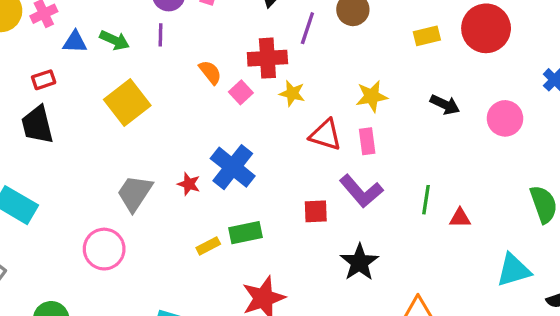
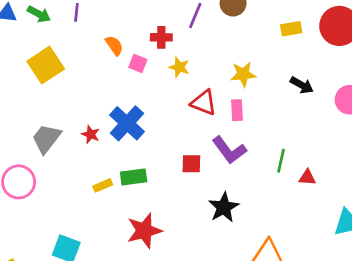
red cross: (267, 58) -> (161, 37), size x0.7
pink square: (241, 92) -> (138, 63), turned -30

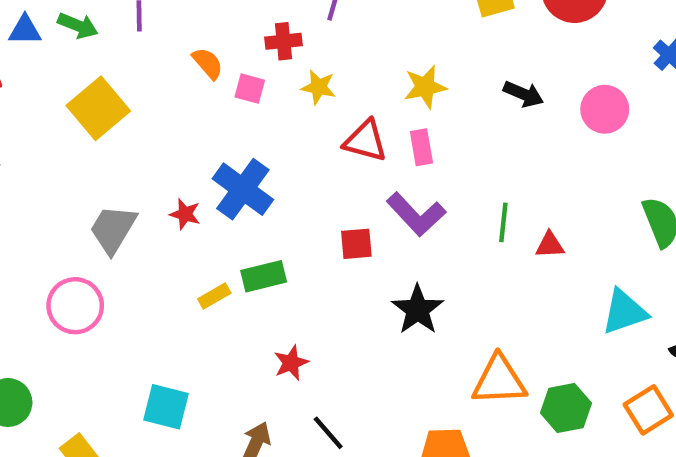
red star: (144, 231) -> (291, 363), size x0.6

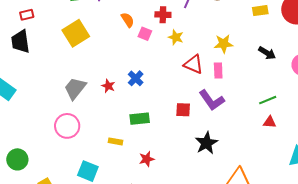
blue cross: (243, 189) -> (136, 78), size x0.6
green line: (503, 222) -> (268, 100), moved, turned 54
yellow rectangle: (214, 296) -> (115, 141), moved, turned 32
pink circle: (75, 306) -> (67, 126), moved

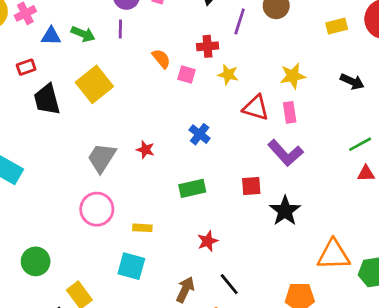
black trapezoid: (20, 41) -> (47, 99), moved
blue cross: (136, 78) -> (200, 134), moved
red square: (183, 110) -> (251, 186), moved
yellow rectangle: (115, 141) -> (142, 228), moved

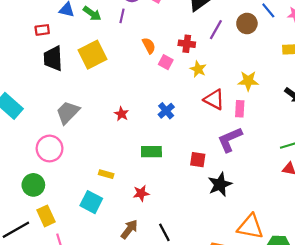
purple L-shape: (285, 153) -> (230, 140), turned 96
gray trapezoid: (102, 158) -> (68, 112), moved
pink circle: (97, 209) -> (50, 149), moved
red star: (208, 241) -> (141, 193), moved
green circle: (36, 261) -> (33, 185), moved

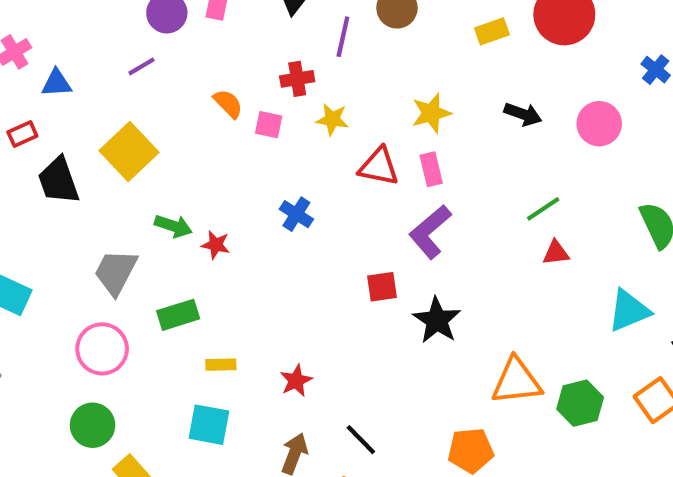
green arrow: (92, 14) -> (173, 226), moved
purple line: (122, 16) -> (141, 66), moved, turned 64
green rectangle: (151, 152) -> (178, 315), moved

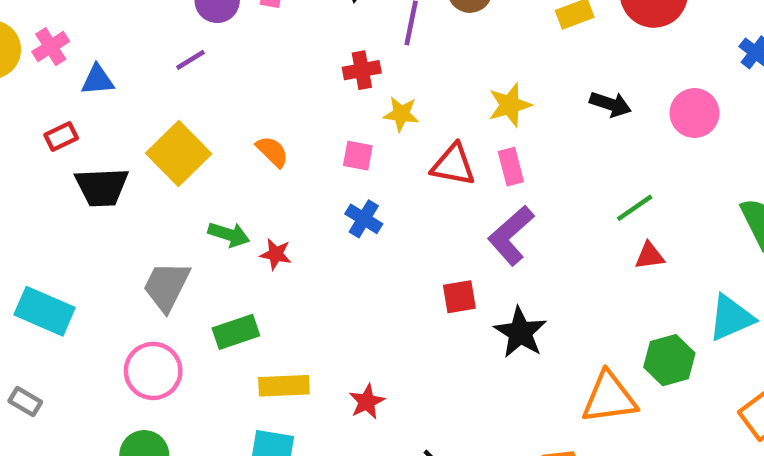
orange semicircle: (228, 104) -> (272, 152), moved
pink square: (269, 125) -> (358, 156), moved
black trapezoid: (59, 181) -> (102, 187), turned -72
yellow rectangle: (221, 365) -> (284, 386), size x1.5
green hexagon: (580, 403) -> (669, 360), moved

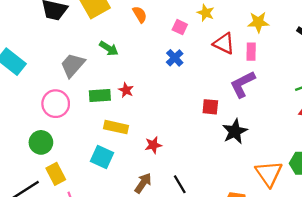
red star: (276, 254) -> (126, 90), moved
orange triangle: (609, 398) -> (269, 174), turned 48

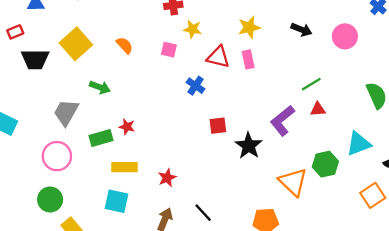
blue cross: (175, 58) -> (196, 86), moved
purple L-shape: (243, 84) -> (282, 121), moved

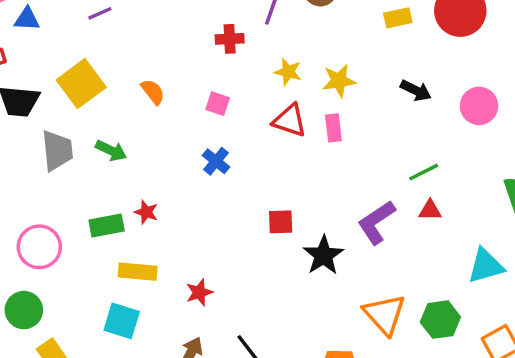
yellow star: (193, 29) -> (288, 72), moved
blue cross: (196, 86) -> (216, 161), moved
gray trapezoid: (66, 112) -> (57, 150), moved, turned 140
green hexagon: (325, 164) -> (440, 320), moved

